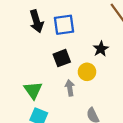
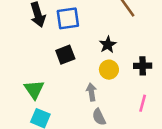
yellow circle: (87, 72) -> (109, 70), moved
gray arrow: (70, 88) -> (91, 92), moved

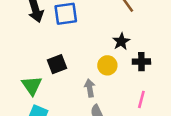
black star: (108, 45) -> (121, 41), moved
black square: (65, 55) -> (57, 64), moved

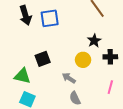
green triangle: (32, 86) -> (22, 76), turned -42
gray arrow: (90, 88) -> (69, 78), turned -48

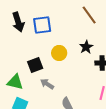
yellow circle: (83, 60) -> (59, 53), moved
gray arrow: (69, 78) -> (47, 84), moved

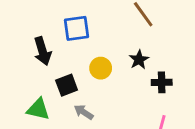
black arrow: (18, 22) -> (42, 51), moved

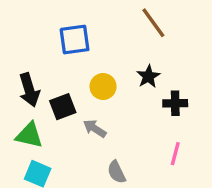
black arrow: (42, 51) -> (29, 90), moved
gray arrow: (84, 112) -> (95, 128), moved

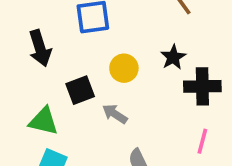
black arrow: (29, 90) -> (40, 48), moved
black cross: (175, 103) -> (202, 86), size x1.4

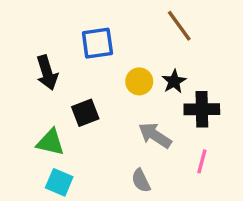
yellow circle: (124, 68) -> (139, 81), moved
gray arrow: (115, 114) -> (155, 135), moved, size x1.4

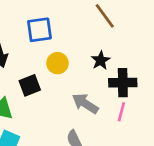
yellow circle: (139, 81) -> (57, 63), moved
pink line: (202, 161) -> (121, 112), moved

